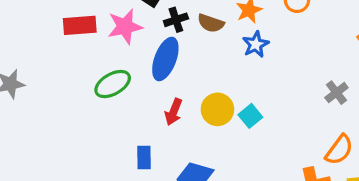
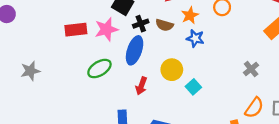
blue star: (256, 44) -> (195, 38), turned -30
yellow circle: (217, 109) -> (172, 70), moved

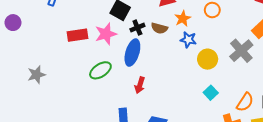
gray cross: (251, 69) -> (241, 51), moved, size x1.6
yellow circle: (172, 70) -> (208, 59), moved
cyan square: (193, 87) -> (211, 93), moved

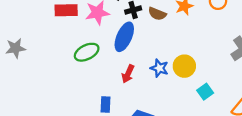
blue star: (188, 40) -> (159, 68), moved
yellow circle: (208, 59) -> (184, 66), moved

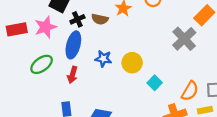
blue star: (159, 68) -> (103, 59), moved
red arrow: (128, 74) -> (73, 75), moved

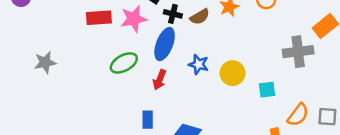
black cross: (77, 19) -> (173, 14), turned 32
brown semicircle: (100, 19) -> (200, 17), turned -49
gray cross: (184, 39) -> (298, 52), turned 30
cyan square: (155, 83) -> (267, 90), moved, turned 32

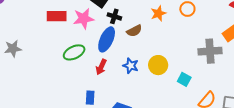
brown semicircle: (200, 17) -> (134, 31), moved
blue star: (199, 64) -> (131, 66), moved
cyan square: (267, 90) -> (184, 79), turned 32

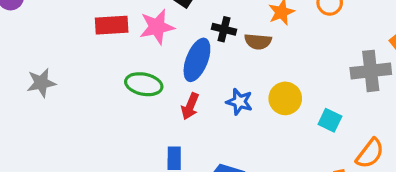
black cross: (114, 16) -> (224, 29), moved
brown semicircle: (134, 31) -> (258, 41), moved, turned 35
green ellipse: (74, 52) -> (144, 84), turned 40

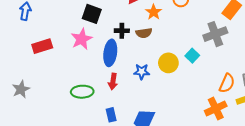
red rectangle: (112, 25) -> (42, 46), moved
green ellipse: (144, 84) -> (82, 92), moved
cyan square: (330, 120) -> (192, 56), moved, turned 32

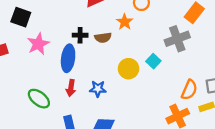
orange star: (154, 12) -> (125, 22), moved
black square: (92, 14) -> (21, 17), moved
blue star: (142, 72) -> (98, 89), moved
green ellipse: (82, 92) -> (39, 99), turned 40

